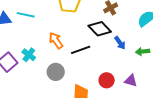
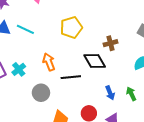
blue arrow: (120, 43) -> (110, 93), moved
green arrow: (143, 52) -> (131, 94), turned 56

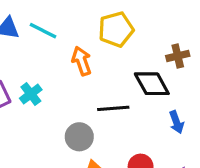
orange arrow: (49, 62) -> (82, 61), moved
gray circle: (41, 93) -> (79, 137), moved
blue arrow: (110, 93) -> (176, 122), moved

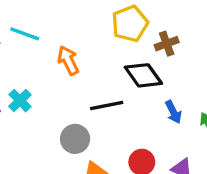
yellow pentagon: (116, 29) -> (130, 24), moved

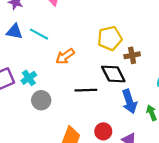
orange arrow: (68, 60) -> (65, 56), turned -108
blue arrow: (173, 112) -> (129, 101), size x1.5
gray circle: (75, 139) -> (41, 100), moved

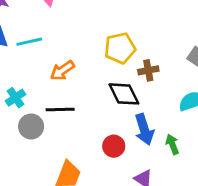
cyan line: (39, 34) -> (29, 42), turned -42
black line: (86, 90) -> (60, 109), moved
red circle: (103, 131) -> (114, 146), moved

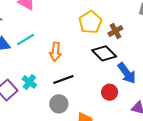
orange arrow: (62, 71) -> (55, 52), turned -30
gray circle: (31, 126) -> (59, 104), moved

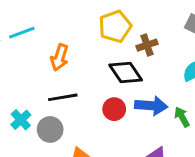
blue arrow: (127, 73) -> (151, 106), turned -60
cyan cross: (29, 82) -> (21, 120), moved
red circle: (110, 92) -> (114, 109), moved

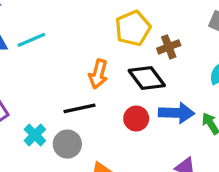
orange arrow: (60, 57) -> (98, 74), moved

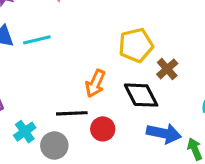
brown cross: (169, 47) -> (167, 69), turned -30
red circle: (136, 119) -> (103, 129), moved

